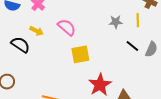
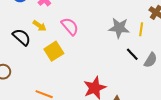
gray star: (116, 22) -> (119, 28), size x1.5
yellow square: (80, 54) -> (54, 51), moved, turned -30

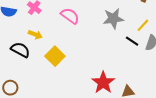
pink semicircle: (70, 26) -> (70, 16), moved
yellow line: (141, 29) -> (143, 25), moved, turned 48

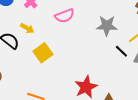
pink semicircle: (70, 16) -> (65, 16), turned 114

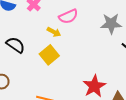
yellow arrow: (27, 28) -> (54, 32), moved

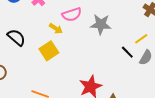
gray star: (111, 24) -> (101, 24), moved

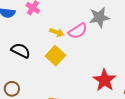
pink semicircle: (72, 14) -> (78, 31), moved

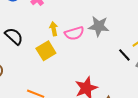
yellow arrow: (57, 32) -> (54, 29), turned -136

